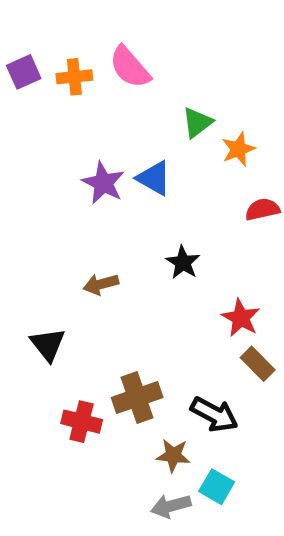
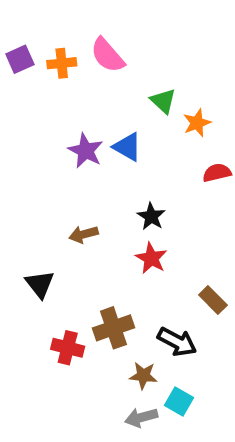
green triangle: (197, 123) -> (163, 101), turned -40
red star: (241, 318) -> (151, 258), moved

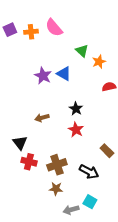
red cross: (68, 348) -> (29, 162), moved
brown star: (143, 376) -> (56, 189), moved

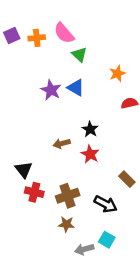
green triangle: (82, 51) -> (79, 54), moved
brown arrow: (42, 118) -> (62, 144), moved

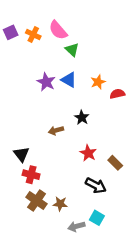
orange cross: (37, 38) -> (33, 34), turned 32
orange star: (117, 73) -> (98, 82), moved
red star: (90, 154) -> (88, 153), moved
brown cross: (68, 196) -> (36, 201), moved, turned -36

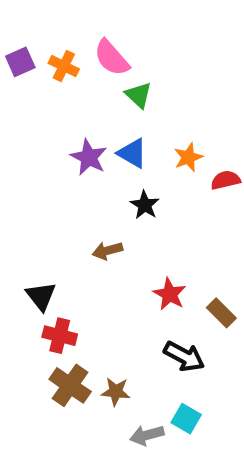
black star: (82, 118) -> (145, 205), moved

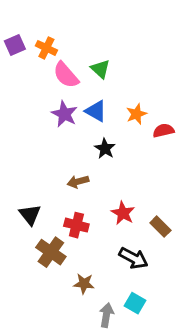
pink semicircle: (112, 58) -> (66, 75), moved
red cross: (60, 336) -> (76, 225), moved
brown cross: (70, 385) -> (51, 252), moved
gray arrow: (147, 435) -> (106, 315), turned 115

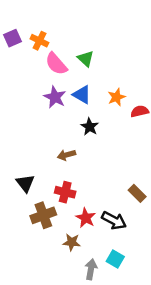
red star: (123, 213) -> (86, 218), moved
brown cross: (51, 252) -> (43, 215), turned 35

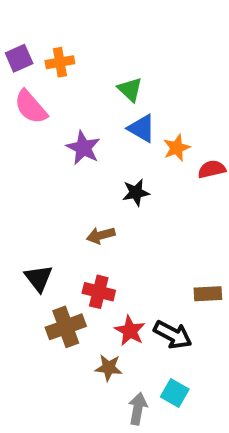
orange cross: (39, 41) -> (60, 62), turned -36
pink semicircle: (56, 64) -> (31, 107), moved
blue triangle: (82, 95) -> (142, 128), moved
black star: (90, 127) -> (136, 193), turned 30
brown rectangle: (137, 193) -> (208, 294), turned -48

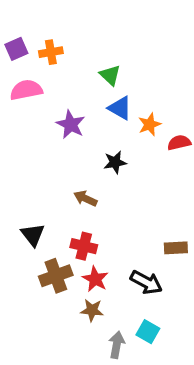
pink semicircle: (31, 107) -> (26, 90), turned 120
brown arrow: (101, 235) -> (85, 198), turned 40
red star: (130, 331) -> (95, 279), moved

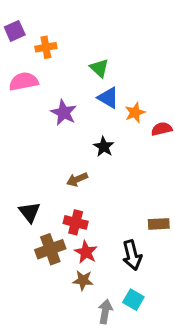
purple square: (16, 49) -> (15, 31), moved
black star: (115, 162) -> (104, 147), turned -30
brown arrow: (85, 198) -> (77, 179), turned -48
black arrow: (146, 282) -> (132, 255), turned 48

